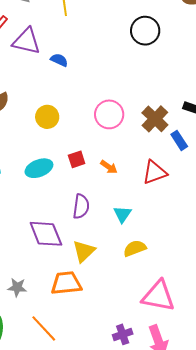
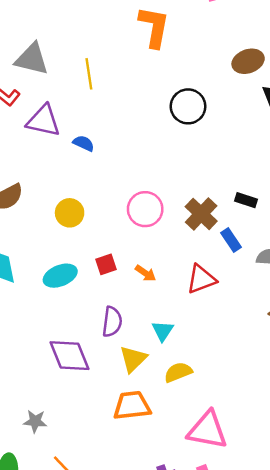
yellow triangle: (84, 251) -> (133, 359), moved
orange trapezoid: (66, 283) -> (132, 406), moved

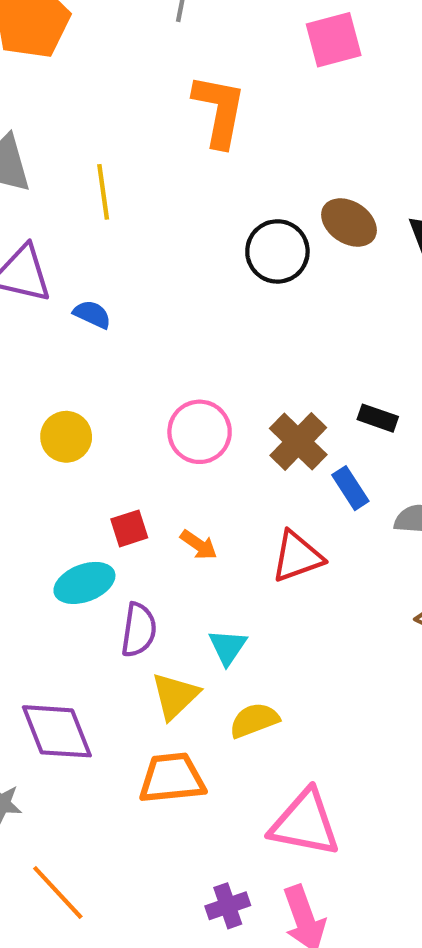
brown ellipse: (248, 61) -> (349, 222), moved, turned 52
cyan ellipse: (60, 276) -> (84, 583), moved
purple diamond: (70, 356) -> (57, 731), moved

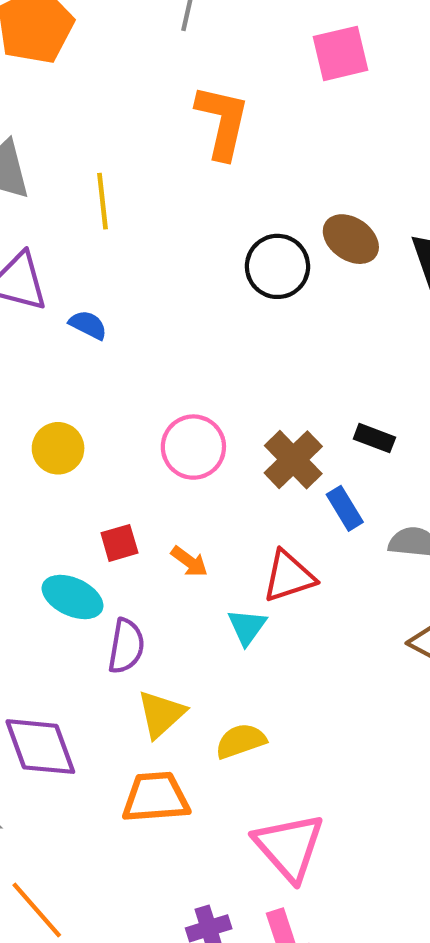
cyan ellipse: (84, 583) -> (73, 597), turned 44
cyan triangle: (228, 647) -> (247, 627), moved
pink triangle: (305, 823) -> (289, 847), turned 36

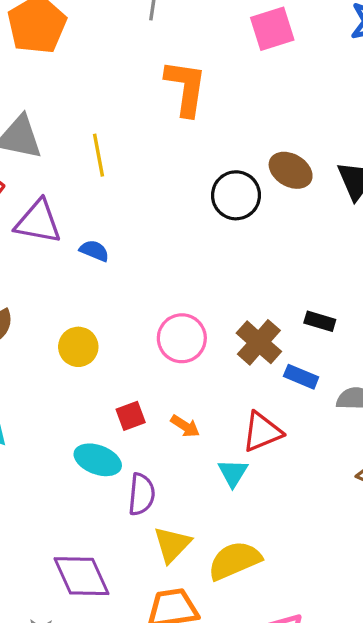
blue rectangle: (345, 508) -> (301, 377), turned -32
yellow semicircle: (241, 741) -> (235, 561), size x1.4

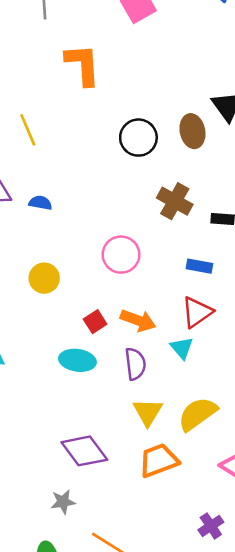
brown ellipse: (291, 170) -> (192, 131), moved, turned 60
brown cross: (259, 342) -> (175, 201), moved
blue rectangle: (301, 377) -> (199, 266), moved
orange arrow: (185, 426) -> (138, 320), size x1.5
purple semicircle: (142, 494) -> (135, 364), moved

